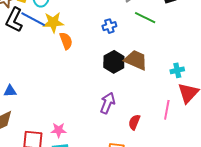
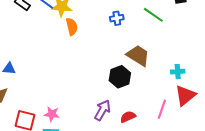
black hexagon: (114, 62) -> (120, 77), moved
purple arrow: (108, 103) -> (102, 110), moved
red semicircle: (134, 122) -> (128, 117), turned 35

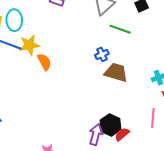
blue cross: (117, 18) -> (102, 54), moved
black hexagon: (120, 77) -> (110, 125), moved

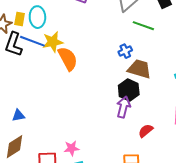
orange semicircle: (44, 62) -> (68, 59), size x1.4
black hexagon: (110, 125) -> (129, 90), moved
purple arrow: (96, 134) -> (123, 107), moved

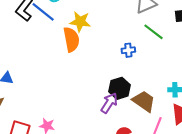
yellow star: (53, 42) -> (80, 22), moved
brown trapezoid: (139, 69) -> (144, 101), moved

